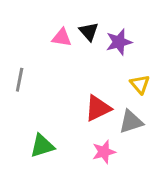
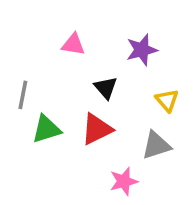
black triangle: (89, 31) -> (106, 88), moved
red triangle: (98, 108) -> (97, 129), moved
green triangle: (42, 146) -> (46, 129), moved

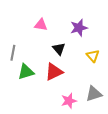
gray triangle: (156, 145) -> (94, 94), moved

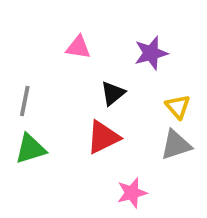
black triangle: (59, 49) -> (113, 93), turned 32
green triangle: (26, 72) -> (30, 149), moved
gray triangle: (94, 94) -> (176, 145), moved

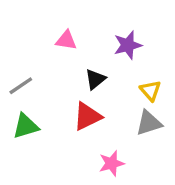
gray line: (25, 101) -> (21, 86), turned 45

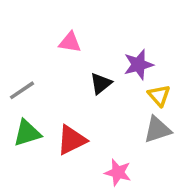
purple star: (128, 45) -> (138, 65), moved
red triangle: (87, 116) -> (72, 140), moved
pink star: (112, 163) -> (118, 172), turned 30

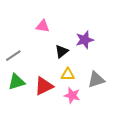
yellow triangle: (159, 95) -> (68, 74), moved, turned -48
pink star: (118, 172) -> (72, 95), moved

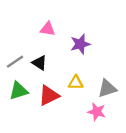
purple star: (85, 40) -> (80, 44), moved
black triangle: (62, 51) -> (39, 63), moved, turned -48
pink star: (72, 95) -> (97, 112), moved

